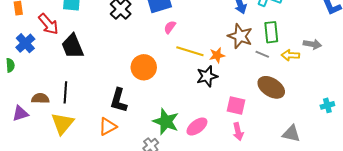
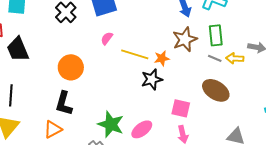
pink semicircle: (170, 27) -> (107, 38), moved
brown star: (240, 36) -> (185, 39), turned 30
gray line: (262, 54) -> (215, 58), moved
orange circle: (144, 67) -> (71, 67), moved

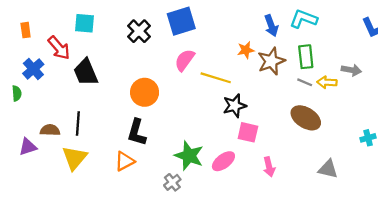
pink semicircle: (107, 38) -> (185, 60), size x1.5
orange star: (162, 58) -> (246, 50), moved
pink square: (181, 108) -> (248, 132), moved

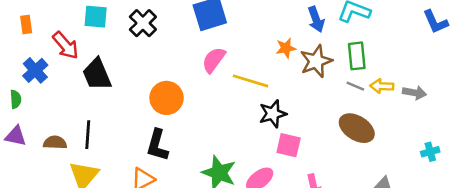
black cross: (139, 31) -> (143, 23), moved
gray arrow: (351, 70) -> (414, 93), moved
purple triangle: (28, 147) -> (16, 136), moved, turned 30

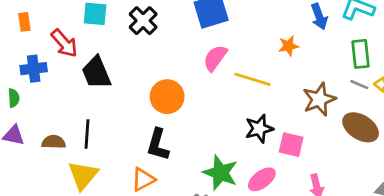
brown star: (316, 61) -> (319, 99), moved
blue cross: (35, 70) -> (34, 69), turned 35
black star: (273, 114) -> (259, 129), moved

